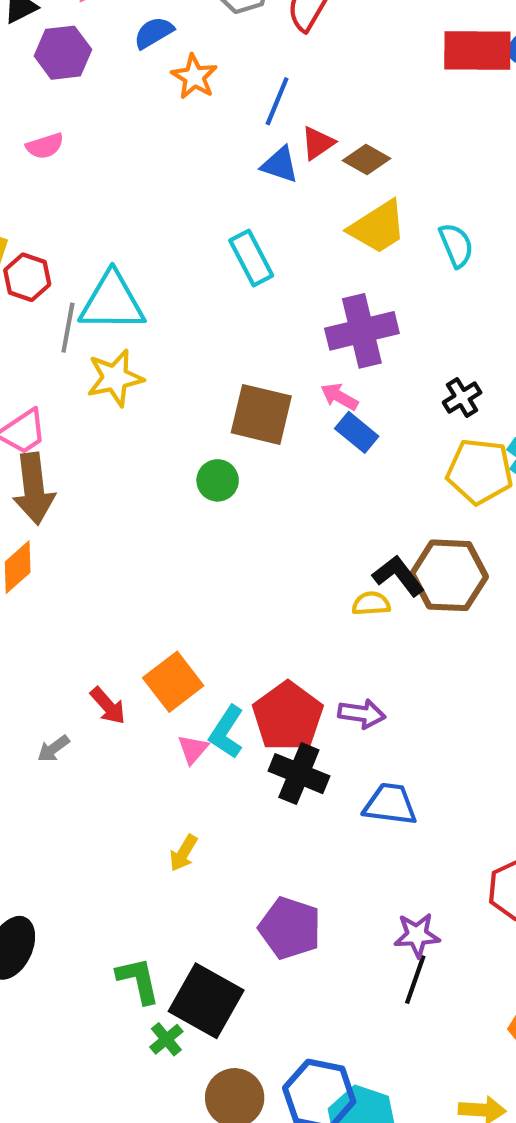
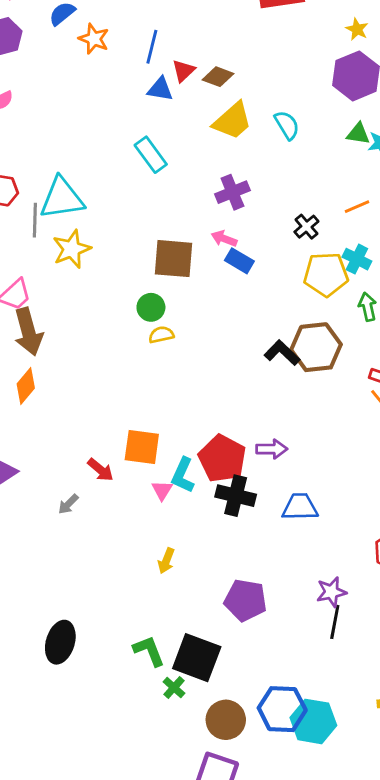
purple cross: (362, 331) -> (232, 192), size x0.7
yellow semicircle: (371, 604) -> (161, 335), moved
orange square: (173, 682) -> (142, 447), turned -36

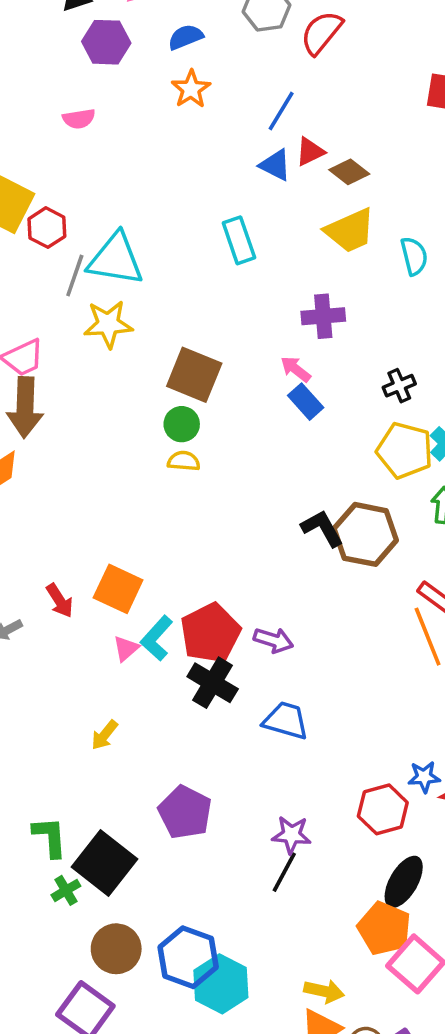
orange star: (94, 39) -> (191, 89), moved
brown square: (174, 259) -> (194, 375), moved

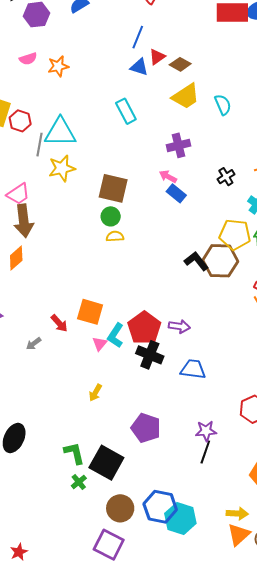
orange star: (191, 89) -> (58, 66), moved, turned 30
yellow pentagon: (405, 450) -> (235, 235), moved
green cross: (66, 890) -> (79, 482), moved

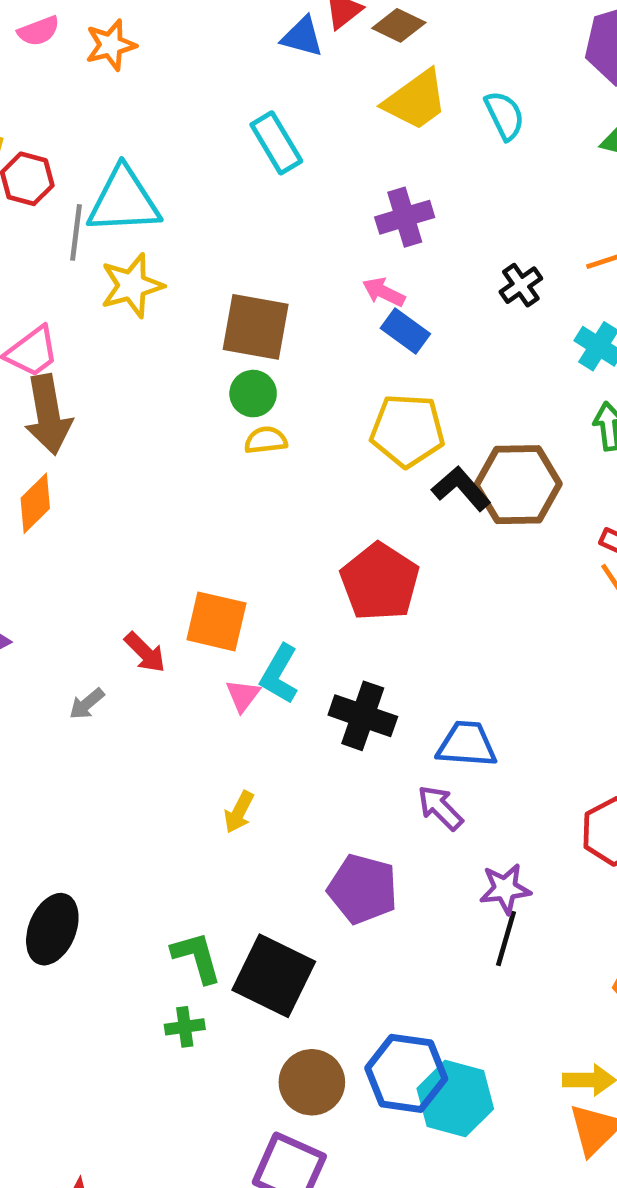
yellow pentagon: (235, 235) -> (407, 430), moved
purple arrow: (179, 326) -> (440, 808), moved, turned -140
red pentagon: (144, 328) -> (380, 582), moved
green cross: (79, 482) -> (185, 1027), moved, turned 35

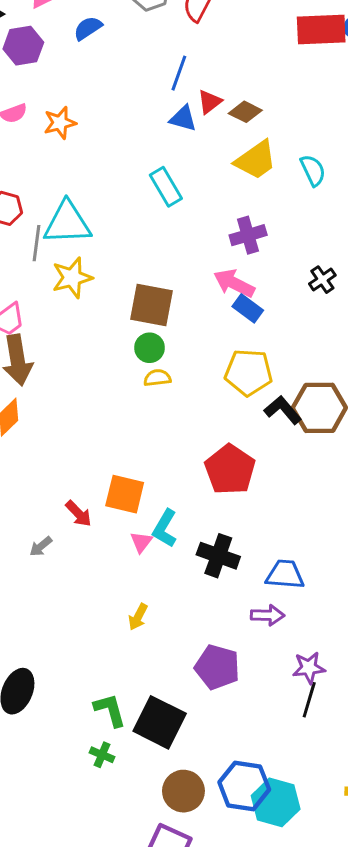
pink arrow: (384, 292) -> (234, 283), size x1.5
purple arrow: (440, 808) -> (268, 615), turned 136
green cross: (185, 1027) -> (102, 755), turned 30

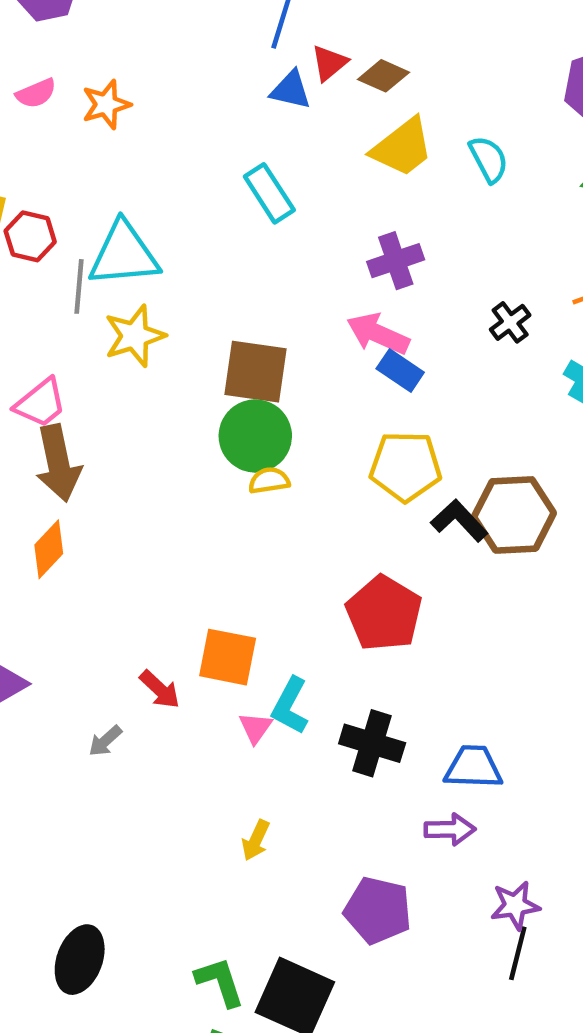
green circle: (150, 348) -> (255, 436), size x1.6

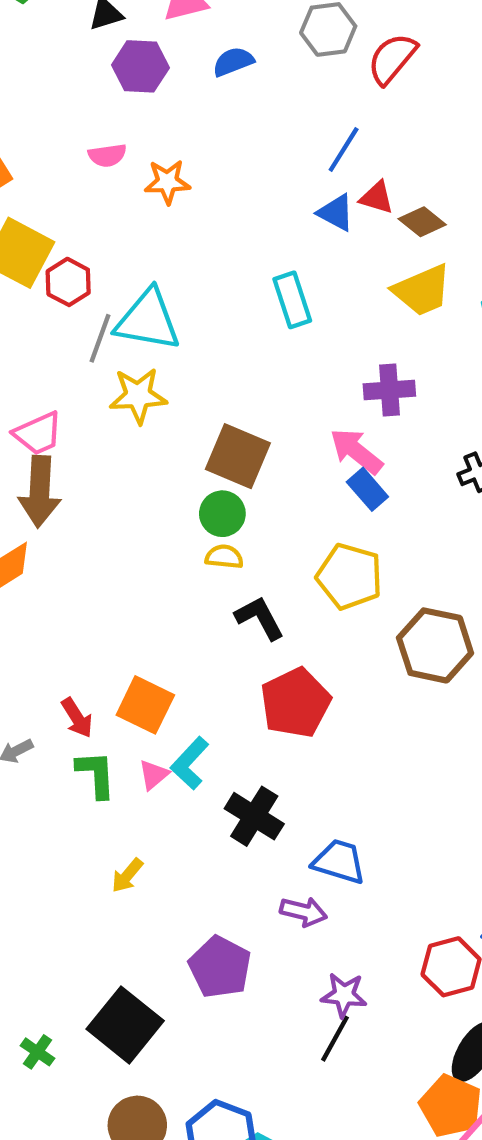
red triangle: (329, 63) -> (377, 198), turned 42
green circle: (255, 436) -> (222, 514), size x0.7
black L-shape: (459, 521) -> (260, 618), moved
green L-shape: (220, 982) -> (96, 774), moved

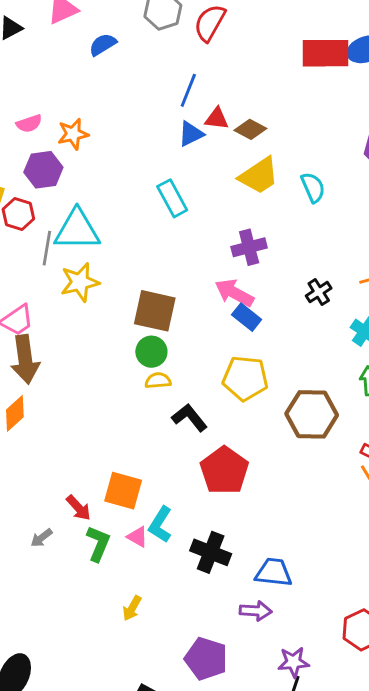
purple hexagon: (140, 66) -> (43, 170), moved
blue triangle: (336, 213) -> (191, 134), turned -44
green L-shape: (96, 774) -> (98, 544), turned 36
pink triangle: (154, 775) -> (137, 537), turned -40

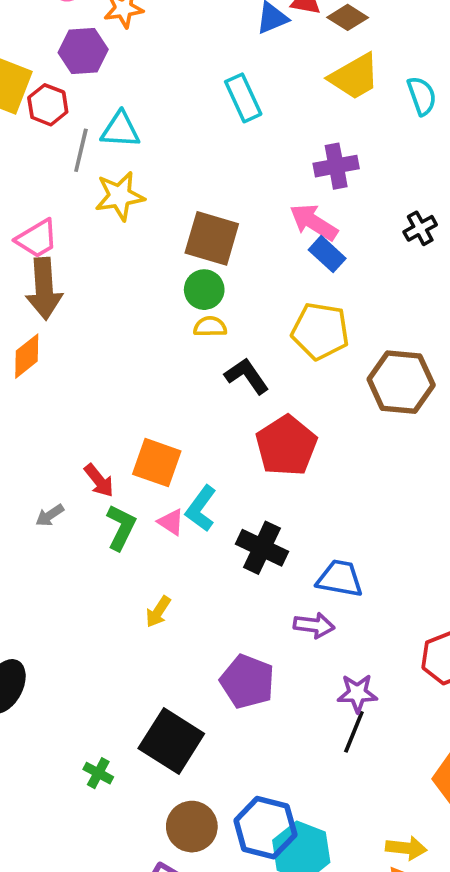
cyan triangle: (77, 230) -> (120, 130), size x0.7

